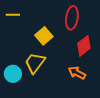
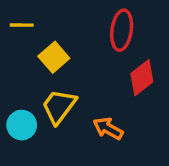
yellow square: (44, 36) -> (54, 57), moved
orange arrow: (77, 73) -> (108, 128), moved

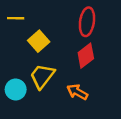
red diamond: (142, 78) -> (86, 56), moved

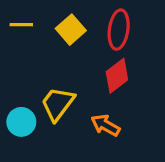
yellow square: (39, 41) -> (71, 30), moved

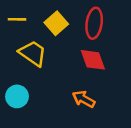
red diamond: (117, 76) -> (93, 60), turned -72
yellow trapezoid: (58, 104) -> (33, 53), moved, turned 88

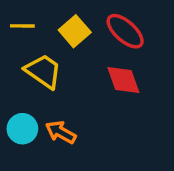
red ellipse: (94, 23) -> (125, 31), turned -56
orange arrow: (84, 99) -> (61, 132), moved

